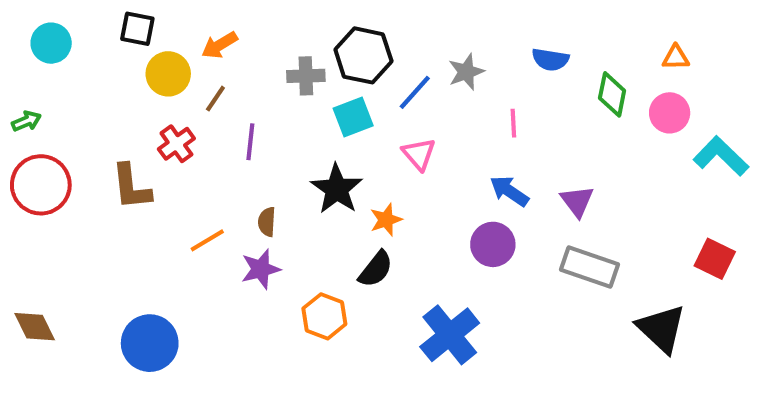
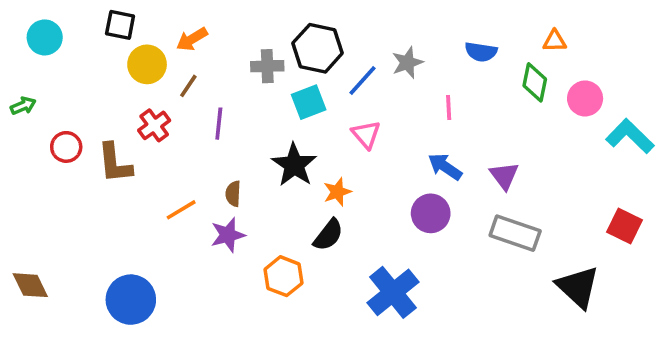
orange triangle: (676, 57) -> (555, 41), moved
red circle: (41, 185) -> (66, 147), moved, size x0.6

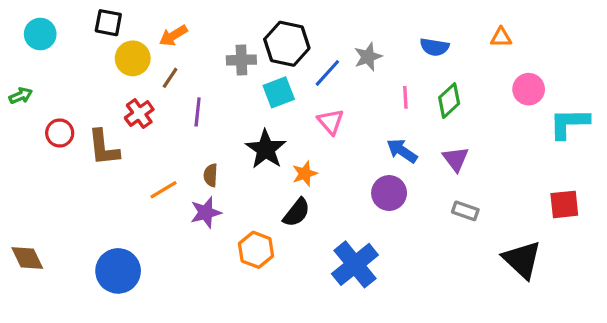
green diamond: (535, 82) -> (449, 101), moved, turned 36
cyan L-shape: (630, 136) -> (569, 123), turned -45
red square: (625, 226) -> (564, 204), turned -32
gray rectangle: (515, 233) -> (465, 211), size x0.6

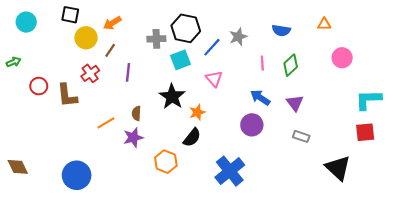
cyan L-shape: (569, 123) -> (368, 100), moved

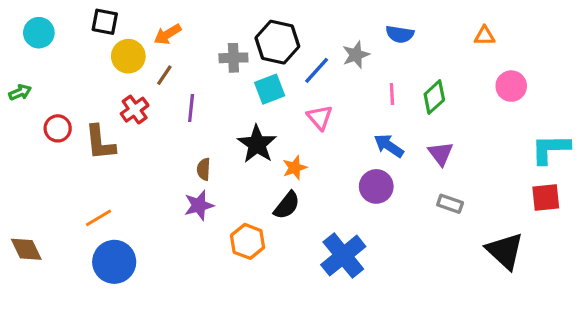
blue semicircle: (281, 30) -> (400, 34), moved
orange line: (106, 123) -> (98, 218), moved

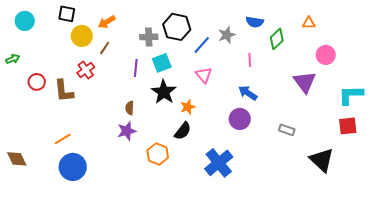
cyan square: (270, 89) -> (162, 63), moved
green diamond: (434, 97) -> (277, 39), moved
purple line: (191, 108) -> (136, 68), moved
purple triangle: (441, 154) -> (305, 82), moved, size x1.4

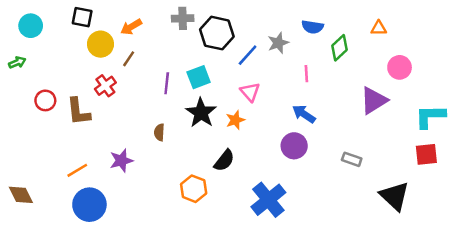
gray cross: (149, 37) -> (183, 18), moved
green arrow: (13, 59) -> (17, 62), moved
purple triangle: (305, 82) -> (374, 100), turned 35
orange star: (188, 107) -> (235, 120), moved
purple star: (127, 131) -> (121, 161), moved

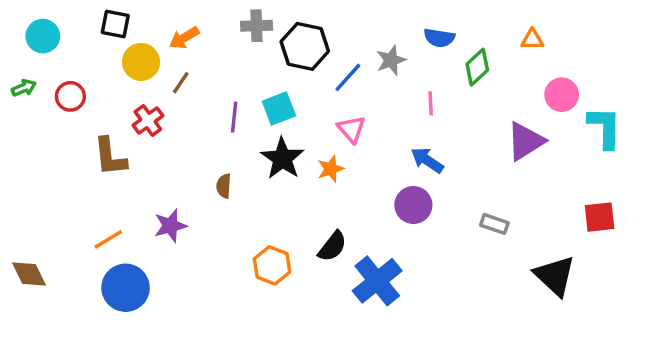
red circle: (45, 100) -> (70, 96), moved
cyan L-shape: (430, 116) -> (605, 127), moved, turned 92
black semicircle: (224, 161) -> (332, 246), moved

